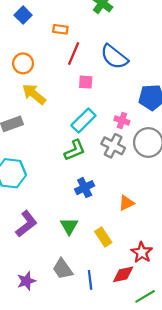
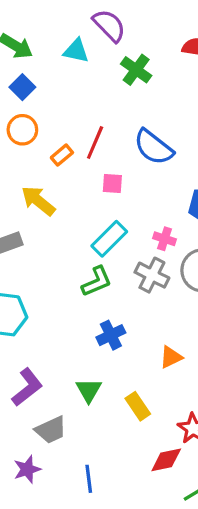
orange rectangle: (60, 29) -> (62, 155), moved, turned -48
orange circle: (23, 63) -> (22, 130), moved
gray trapezoid: (63, 269) -> (51, 430), moved, turned -80
blue line: (90, 280) -> (89, 479), moved

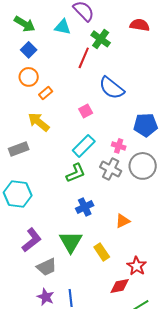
red line: (95, 142) -> (84, 58), moved
orange rectangle: (62, 155) -> (46, 93), moved
pink square: (112, 183) -> (86, 111), turned -32
green triangle: (89, 390) -> (71, 242), size x1.4
purple star: (27, 469) -> (46, 297), moved, turned -30

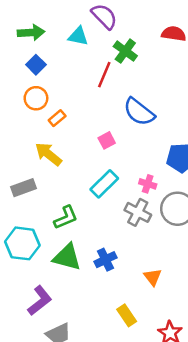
green arrow: (25, 24) -> (31, 32), turned -35
green L-shape: (76, 173) -> (66, 217), moved
orange triangle: (123, 221) -> (153, 277), turned -42
green triangle: (71, 242) -> (67, 257), moved, turned -45

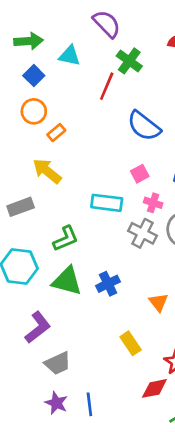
cyan triangle: (78, 36) -> (70, 56), moved
pink square: (107, 140) -> (140, 174), moved
cyan rectangle: (104, 184) -> (107, 203), turned 52

